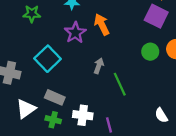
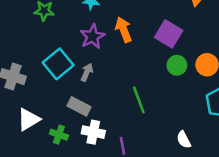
purple square: (156, 16) -> (169, 34), moved
gray arrow: (99, 66) -> (87, 72), moved
gray rectangle: (55, 97) -> (79, 106), moved

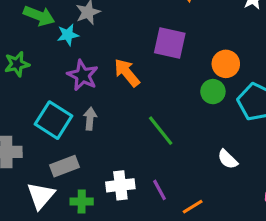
orange arrow: (124, 30) -> (127, 73), moved
green circle: (177, 65) -> (213, 92), moved
gray rectangle: (79, 106) -> (65, 166), moved, turned -30

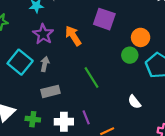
gray rectangle: (65, 166) -> (51, 91), moved
white cross: (120, 185) -> (64, 122), moved

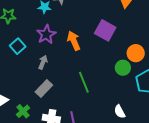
cyan square: (20, 62) -> (18, 46), moved, size x0.7
gray rectangle: (51, 91) -> (44, 89), turned -42
green cross: (33, 119) -> (23, 111), turned 32

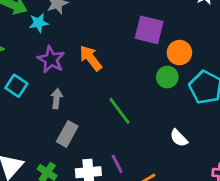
purple square: (105, 30) -> (149, 30), moved

